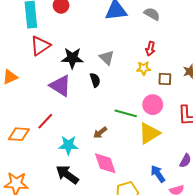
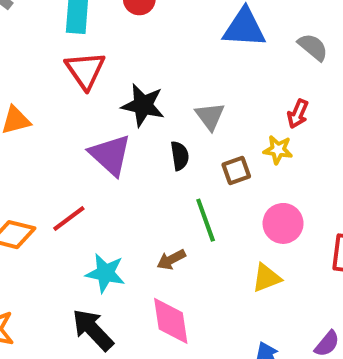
red triangle: (40, 46) -> (85, 70), turned -40
brown square: (165, 79) -> (236, 170), moved, turned -32
green line: (126, 113) -> (206, 220), moved, turned 45
yellow triangle: (149, 133) -> (266, 278), size x0.7

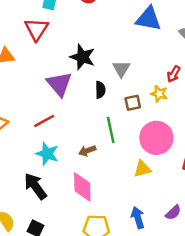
red triangle: (85, 70) -> (36, 29), moved
red line: (69, 219) -> (44, 121), moved
pink circle: (283, 223) -> (156, 138), size x1.4

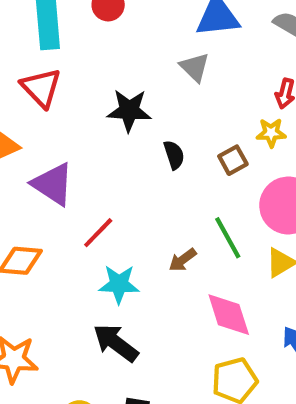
gray triangle: (121, 69) -> (195, 67), moved
purple triangle: (59, 84) -> (53, 184), moved
green line: (111, 130) -> (228, 238), moved
pink diamond: (82, 187) -> (229, 315), moved

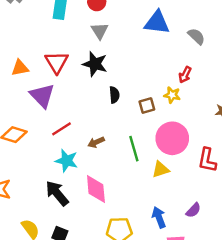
gray triangle: (195, 67) -> (100, 31), moved
red triangle: (41, 88) -> (57, 62), moved
brown arrow: (183, 260) -> (96, 142), moved
pink diamond: (229, 315) -> (96, 189), moved

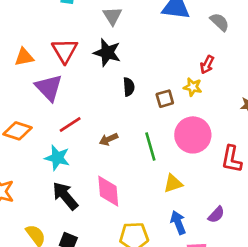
cyan star: (67, 161) -> (57, 158), moved
yellow triangle: (161, 169) -> (173, 183), moved

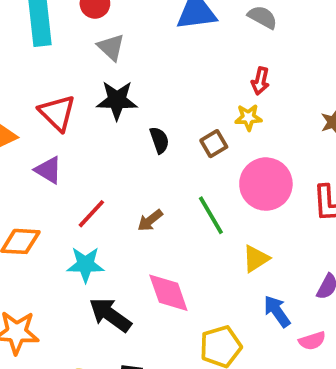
purple triangle: (49, 88) -> (48, 170), size x0.7

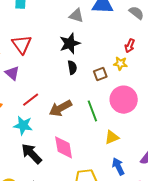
gray triangle: (111, 47) -> (76, 16), moved, turned -35
black star: (117, 100) -> (70, 43), moved, turned -30
brown arrow: (150, 220) -> (60, 108), size x1.6

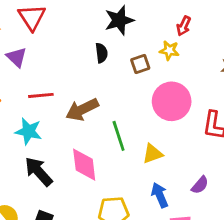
black star: (70, 43) -> (119, 20), moved
red line: (31, 100) -> (41, 95), turned 30
green line: (92, 111) -> (119, 136), moved

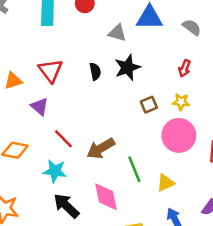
yellow star: (169, 50) -> (181, 102), moved
black semicircle: (101, 53) -> (95, 71), moved
red line: (41, 95) -> (63, 139), turned 55

